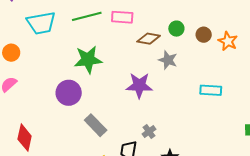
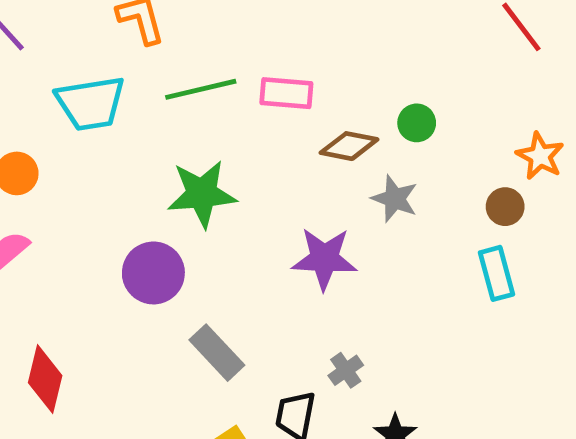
brown circle: (204, 35) -> (505, 207), moved
cyan rectangle: (211, 90) -> (497, 273), turned 70

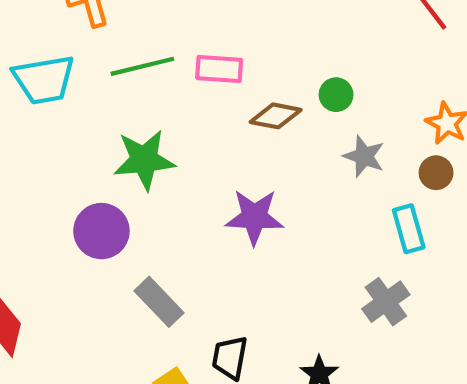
gray star: (395, 199) -> (364, 156), moved
brown circle: (505, 207) -> (436, 173), moved
gray cross: (346, 370) -> (386, 302), moved, size x1.5

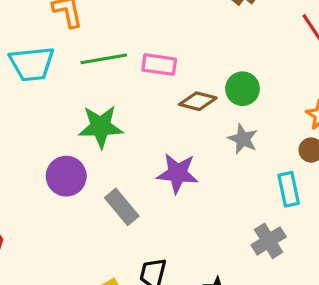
green circle: (336, 95) -> (243, 89), size x1.4
gray star: (364, 156) -> (243, 139), moved
gray rectangle: (159, 302) -> (122, 207), moved

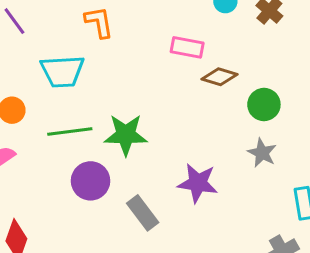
green line: (104, 59) -> (70, 132), moved
pink rectangle: (159, 65) -> (187, 47), moved
brown diamond: (198, 101) -> (220, 77), moved

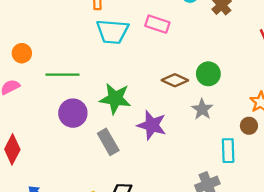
cyan trapezoid: (62, 71) -> (112, 32), moved
brown diamond: (220, 77) -> (175, 80), moved
green star: (126, 135) -> (115, 99), moved

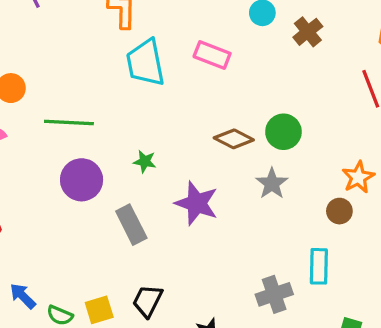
cyan trapezoid: (112, 32) -> (145, 63), turned 72
green star: (115, 99) -> (145, 161), size x0.5
cyan rectangle: (228, 151) -> (319, 266), moved

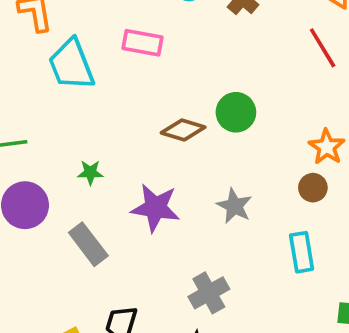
gray star: (272, 183) -> (234, 206), moved
gray cross: (274, 294) -> (209, 293), moved

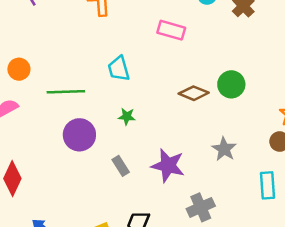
cyan trapezoid: (71, 65) -> (119, 69), moved, size x0.7
purple star: (155, 208) -> (168, 165), moved
gray rectangle: (88, 244) -> (121, 166), size x0.7

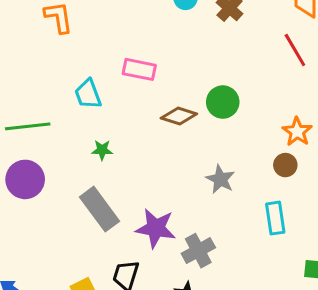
pink rectangle: (171, 30) -> (139, 69), moved
purple circle: (79, 135) -> (25, 179), moved
purple star: (168, 165) -> (156, 228), moved
gray rectangle: (121, 166) -> (100, 209), size x1.8

